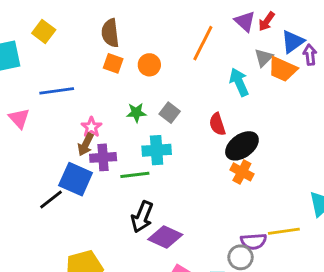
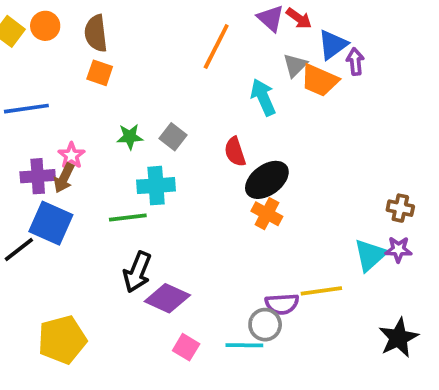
red arrow: (267, 21) -> (299, 18), turned -90
orange circle: (149, 65) -> (45, 26), moved
purple cross: (103, 157) -> (38, 176), moved

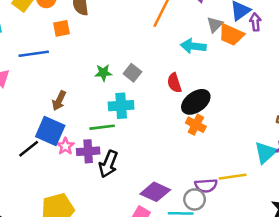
orange square: (100, 73) -> (62, 28), moved, turned -30
cyan arrow: (263, 97) -> (193, 46), turned -60
pink star: (71, 155) -> (65, 146), moved
purple cross: (38, 176) -> (88, 151), moved
purple diamond: (167, 298) -> (155, 192), moved

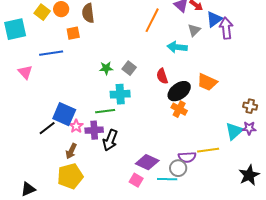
purple arrow: (255, 22) -> (226, 28), size x1.5
orange trapezoid: (231, 35) -> (207, 82), moved
brown arrow: (59, 101) -> (71, 151), moved

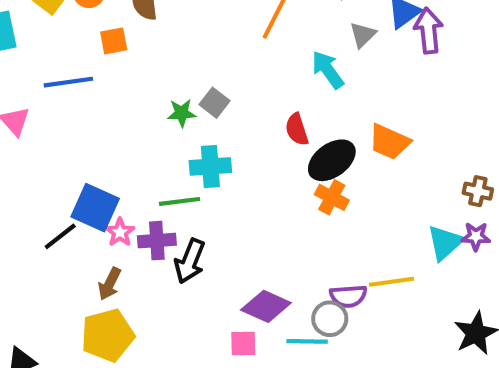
cyan arrow: (177, 47) -> (328, 70), turned 48
gray square: (129, 68) -> (214, 103), moved
pink square: (136, 180) -> (243, 343), turned -32

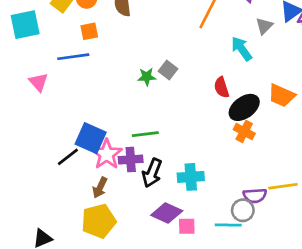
orange square: (114, 41) -> (89, 31), moved
cyan cross: (210, 166) -> (191, 177), moved
pink star: (120, 232) -> (107, 154), size x1.6
purple diamond: (266, 306) -> (167, 213), moved

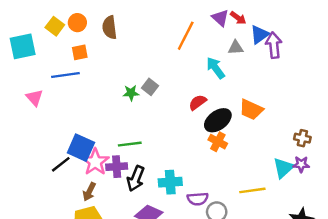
gray triangle: (264, 26) -> (236, 48), turned 42
red semicircle: (221, 87) -> (198, 102), turned 72
purple semicircle: (255, 196) -> (198, 199), moved

